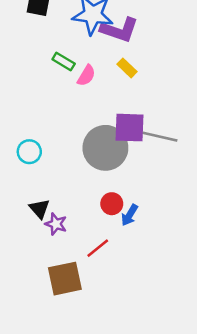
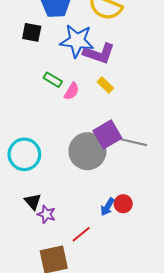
purple square: (130, 128) -> (107, 134), turned -32
cyan circle: (29, 152) -> (24, 154), size x1.6
red circle: (112, 204) -> (123, 204), moved

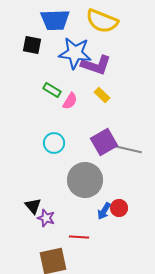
gray circle: (87, 151) -> (85, 180), moved
cyan circle: (24, 154) -> (54, 143), moved, size x0.7
red line: (81, 234) -> (79, 237), turned 42

